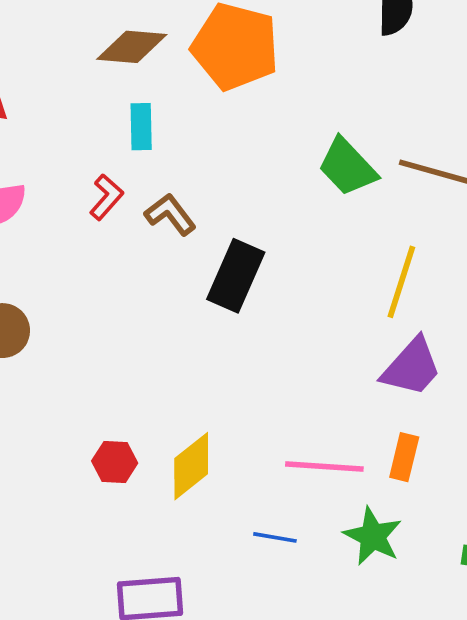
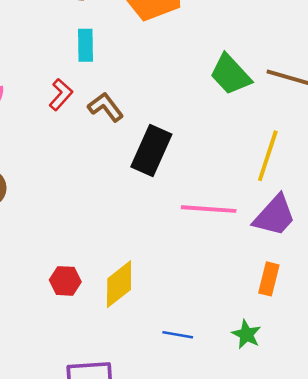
pink line: (324, 467) -> (209, 209), moved
green star: (373, 536) -> (246, 334), size x0.7

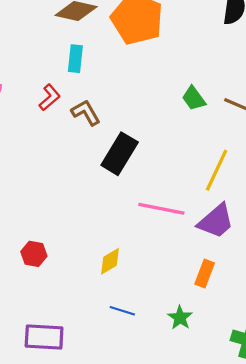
green trapezoid: (230, 74) -> (194, 98), size x0.7
yellow diamond: (119, 284) -> (110, 261), moved, size x0.7

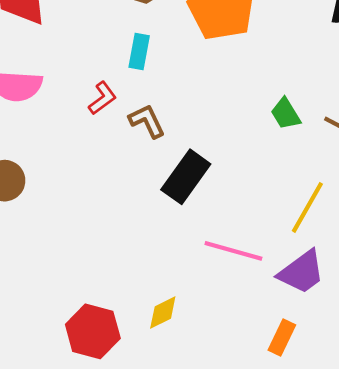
red hexagon: (34, 254) -> (93, 331), moved, size x1.6

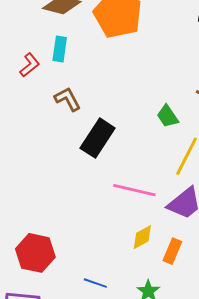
red L-shape: (102, 98) -> (30, 65), moved
green trapezoid: (286, 114) -> (168, 116), moved
yellow diamond: (163, 313) -> (142, 237), moved

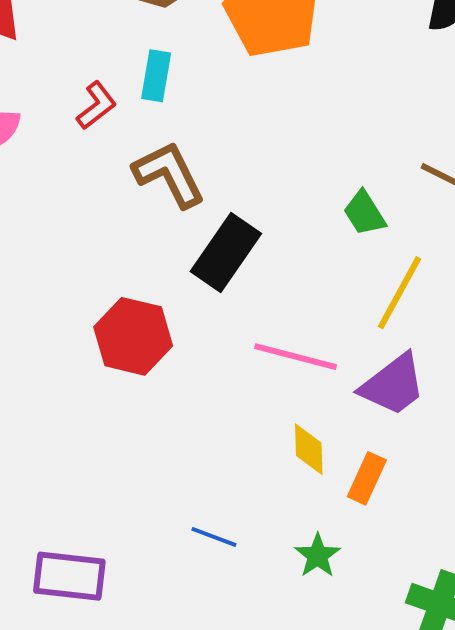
brown L-shape: (68, 99) -> (169, 174), size x1.4
yellow diamond: (142, 237) -> (309, 449), turned -64
red hexagon: (35, 253) -> (133, 336), moved

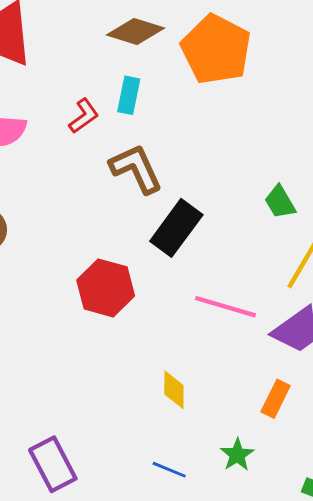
yellow diamond: (309, 449) -> (174, 390), moved
blue line: (214, 537) -> (169, 470), moved
purple rectangle: (69, 576) -> (53, 464), turned 54

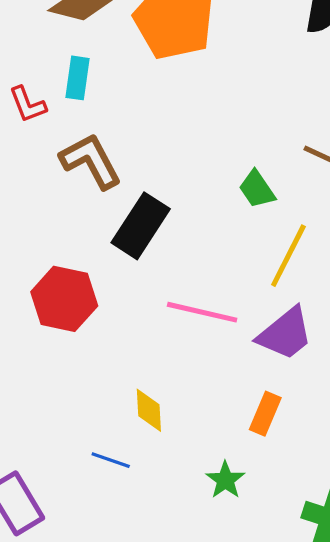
red L-shape: (84, 116) -> (28, 104), turned 108
blue line: (169, 470) -> (111, 460), moved

